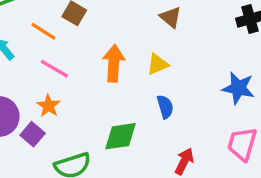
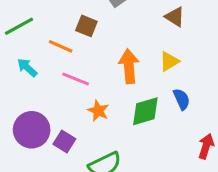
orange star: (48, 106) -> (98, 111), moved
green diamond: (120, 136) -> (145, 111), moved

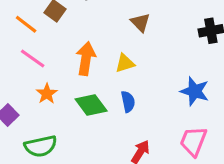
green diamond: (145, 111) -> (91, 105), turned 56

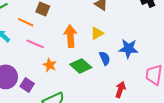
blue star: (195, 91) -> (128, 49), moved

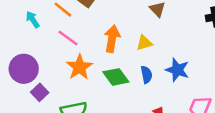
orange star: (50, 65) -> (79, 67), size x1.5
purple square: (27, 85) -> (40, 92), moved

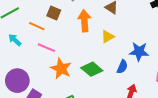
orange arrow: (112, 39) -> (84, 21), moved
blue semicircle: (146, 75) -> (122, 67), moved, turned 48

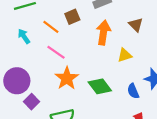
brown square: (54, 13) -> (72, 17), turned 32
blue semicircle: (122, 67) -> (133, 91), turned 120

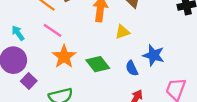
cyan arrow: (24, 36) -> (18, 33), moved

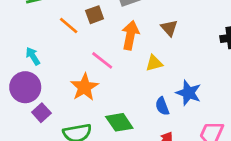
pink line: (53, 30) -> (102, 60), moved
green diamond: (98, 64) -> (119, 122), moved

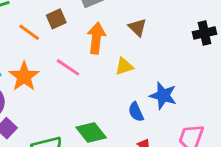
orange star: (84, 87) -> (24, 76), moved

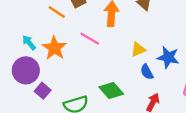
yellow triangle: (124, 66) -> (138, 49), moved

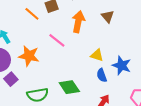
orange star: (54, 48) -> (29, 56), moved, turned -30
yellow triangle: (138, 49) -> (97, 55), turned 32

